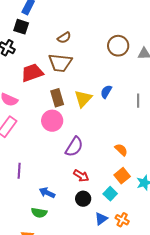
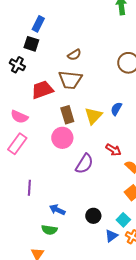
red arrow: (81, 176) -> (113, 150), moved
cyan square: (110, 194) -> (123, 220), moved

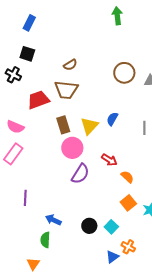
blue rectangle: (38, 24) -> (29, 23), moved
pink circle: (62, 138) -> (72, 148), moved
cyan square: (123, 220) -> (111, 227), moved
green semicircle: (49, 230) -> (45, 240), turned 84
blue triangle: (111, 236) -> (112, 257), moved

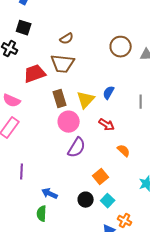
red arrow: (109, 160) -> (107, 125), moved
orange square: (128, 203) -> (101, 177), moved

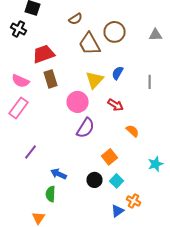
brown circle: (121, 47) -> (114, 32), moved
brown trapezoid: (63, 64) -> (90, 44), moved, turned 55
brown rectangle: (60, 99) -> (50, 79), moved
purple line: (22, 172) -> (30, 152), turned 35

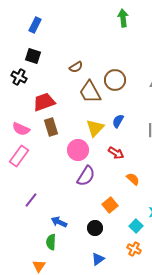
cyan square: (116, 181) -> (136, 226), moved
blue triangle: (118, 211) -> (98, 259), moved

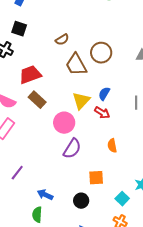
brown rectangle: (51, 127) -> (37, 100), turned -30
red arrow: (116, 153) -> (102, 113), moved
orange semicircle: (133, 179) -> (112, 146), moved, turned -144
orange square: (110, 205) -> (96, 178), turned 35

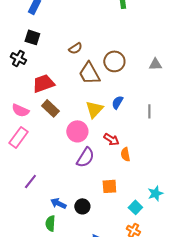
red arrow: (102, 113) -> (111, 139), moved
black circle: (81, 201) -> (82, 206), moved

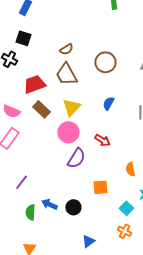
brown trapezoid: (89, 73) -> (66, 74), moved
yellow triangle: (94, 109) -> (71, 107), moved
orange semicircle: (125, 154) -> (130, 169), moved
green semicircle: (50, 223) -> (30, 212), moved

